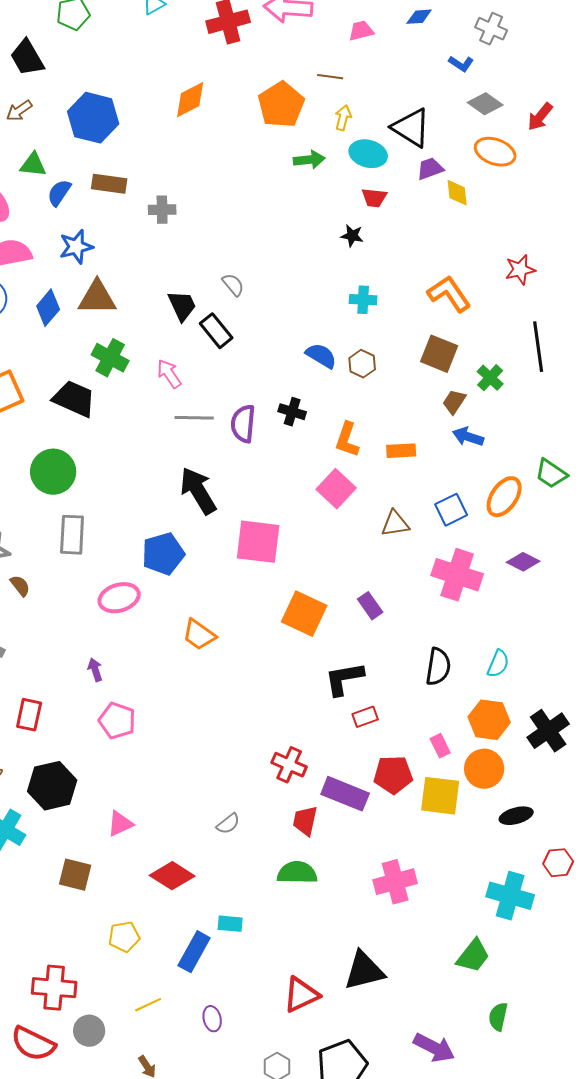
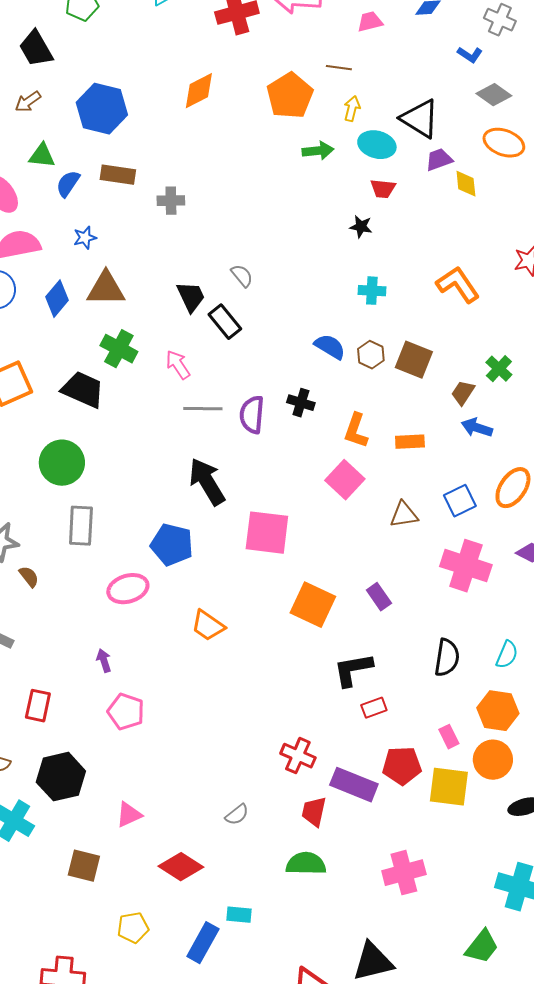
blue star: (76, 247) -> (85, 238), size x0.7
brown square: (439, 354) -> (414, 360), moved
blue pentagon: (163, 554) -> (172, 545), turned 30

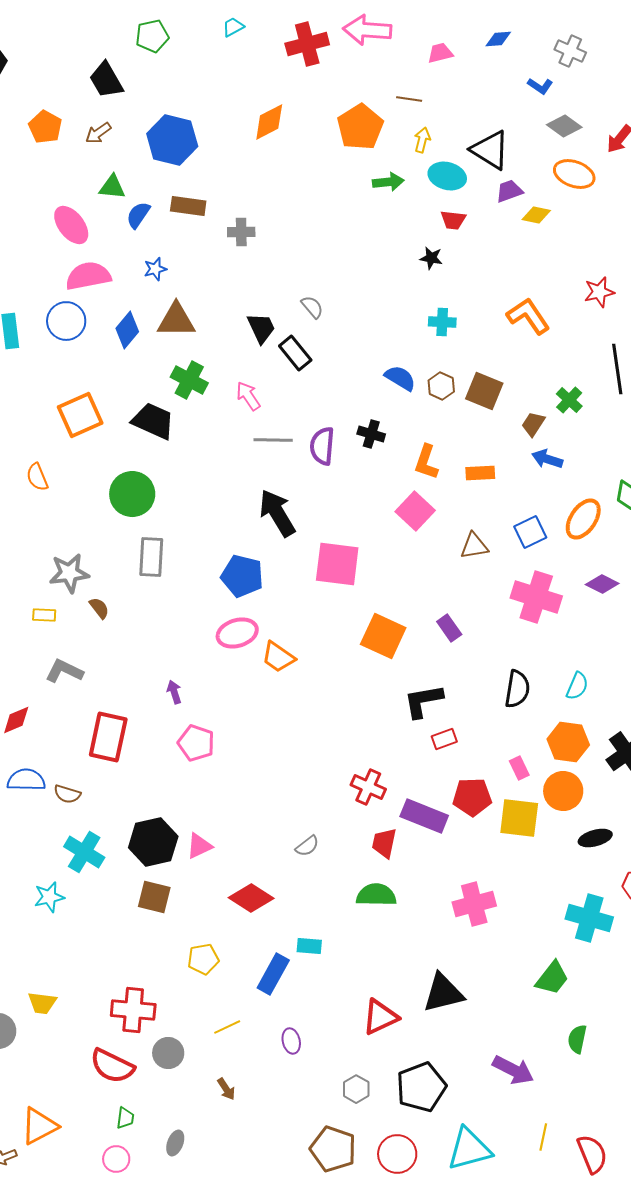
yellow diamond: (466, 184) -> (536, 215), turned -72
pink ellipse: (128, 589) -> (237, 633), moved
red rectangle: (38, 706) -> (108, 737), size x1.5
black hexagon: (61, 777) -> (153, 842), moved

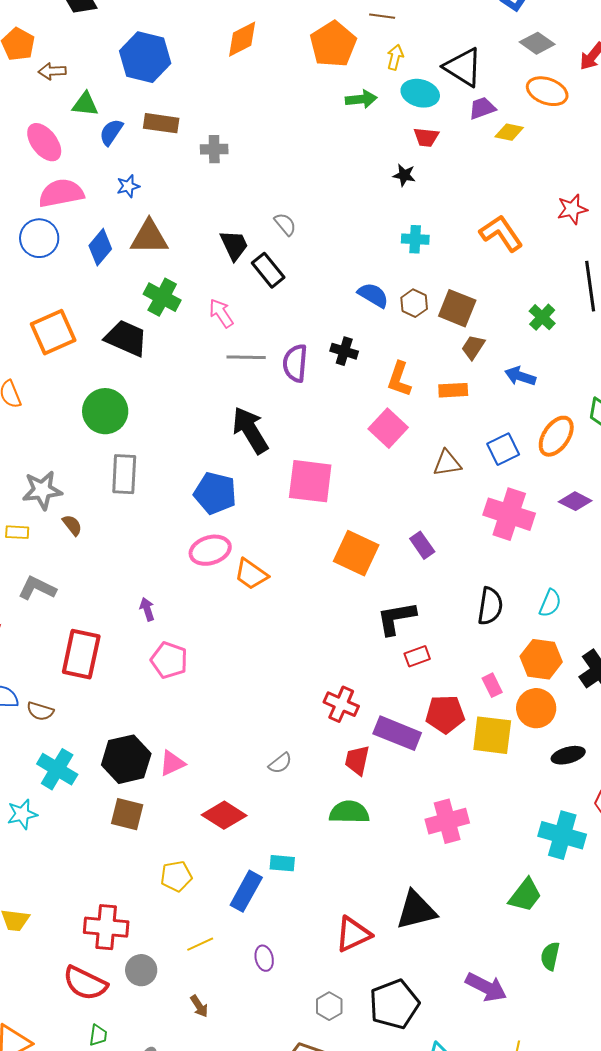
brown arrow: (98, 133) -> (52, 71), moved, turned 32
brown trapezoid: (533, 424) -> (473, 347), moved

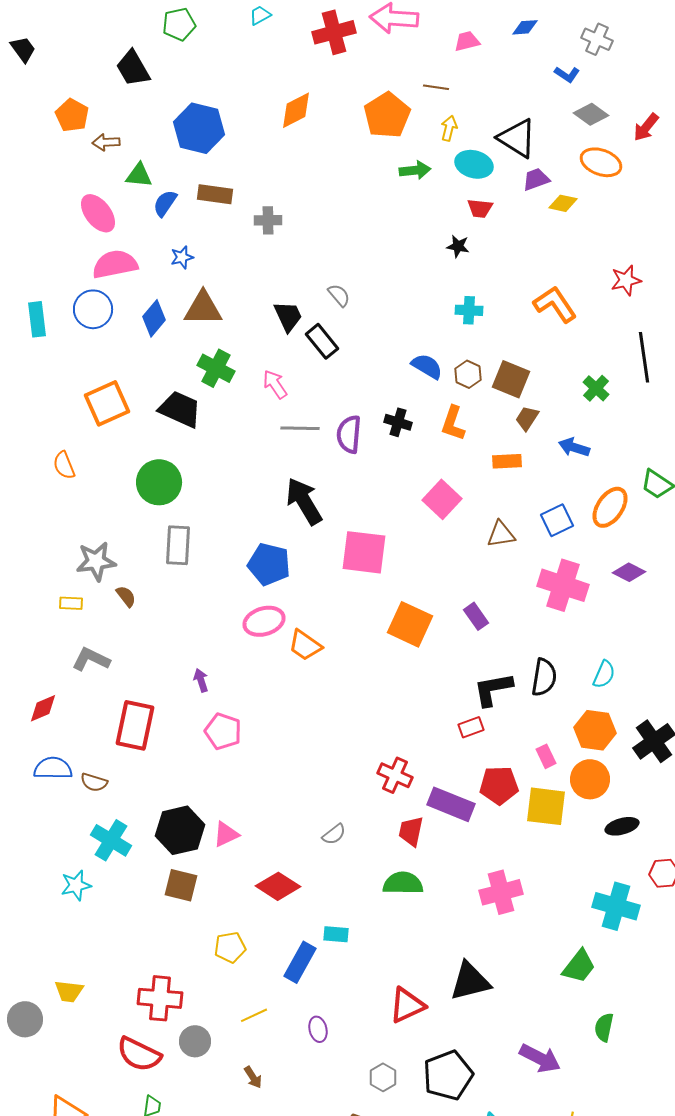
orange L-shape: (399, 379) -> (453, 423), moved
black L-shape: (396, 618) -> (493, 689), moved

